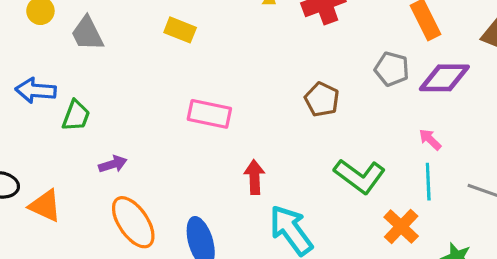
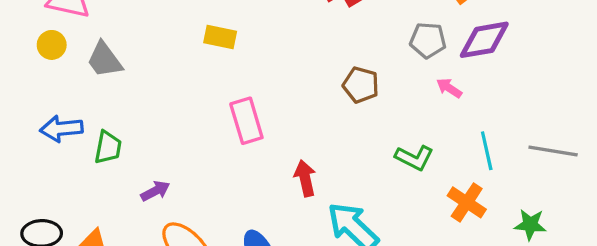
yellow rectangle: (180, 30) -> (220, 37), moved
pink rectangle: (209, 114) -> (246, 121), turned 72
pink arrow: (430, 139) -> (449, 88), moved
green L-shape: (360, 176) -> (414, 158), size x0.7

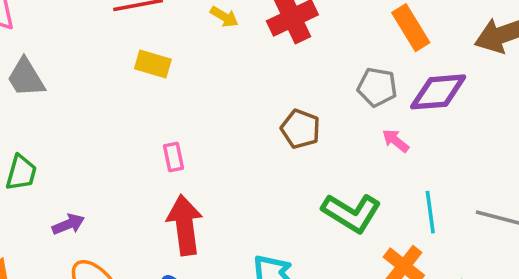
pink rectangle: (246, 121) -> (173, 157), size x0.6
green L-shape: (414, 158) -> (351, 213), size x1.4
red arrow: (305, 178) -> (185, 225), moved, size x1.5

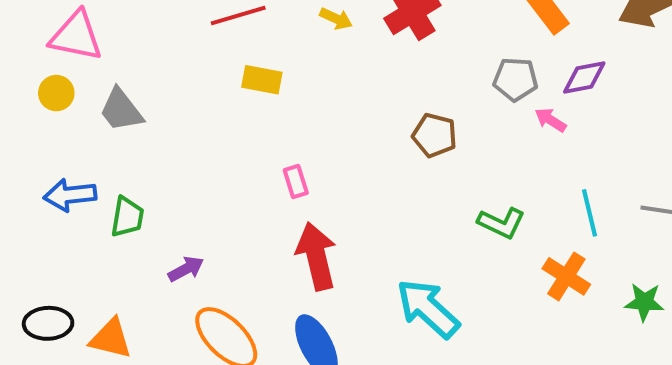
purple diamond: (438, 92) -> (584, 78), size x0.7
pink arrow: (396, 141) -> (551, 120), moved
green L-shape: (351, 213) -> (501, 223), size x0.7

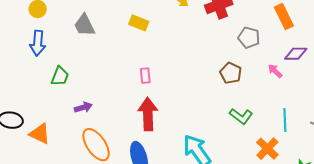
gray pentagon: (515, 79) -> (249, 38), moved
gray trapezoid: (121, 110) -> (84, 25), moved
brown pentagon: (435, 135) -> (231, 73), moved
blue arrow: (70, 195) -> (38, 43), moved, turned -90

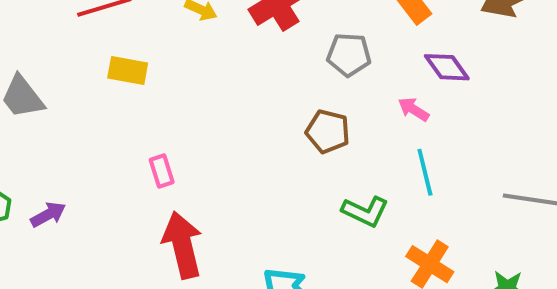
purple diamond: (296, 54) -> (447, 67), turned 65
purple arrow: (83, 107) -> (48, 214), moved
cyan line: (285, 120) -> (425, 172), moved

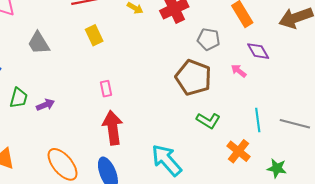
yellow rectangle: (128, 71) -> (94, 35), turned 48
brown pentagon: (328, 131) -> (193, 77), size x1.6
cyan line: (425, 172) -> (258, 120), moved

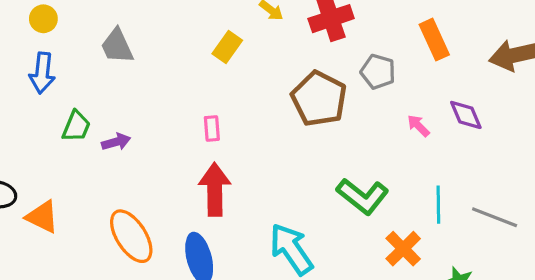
yellow rectangle: (94, 35) -> (227, 47), moved, turned 54
purple diamond: (258, 51) -> (466, 115), moved
brown pentagon: (193, 77) -> (319, 99), moved
green L-shape: (208, 121) -> (363, 196), size x1.4

